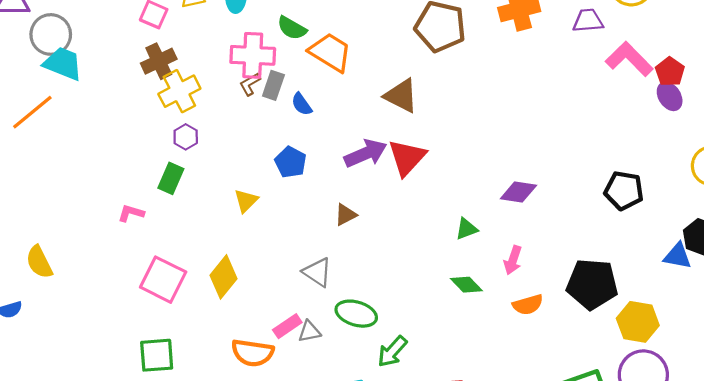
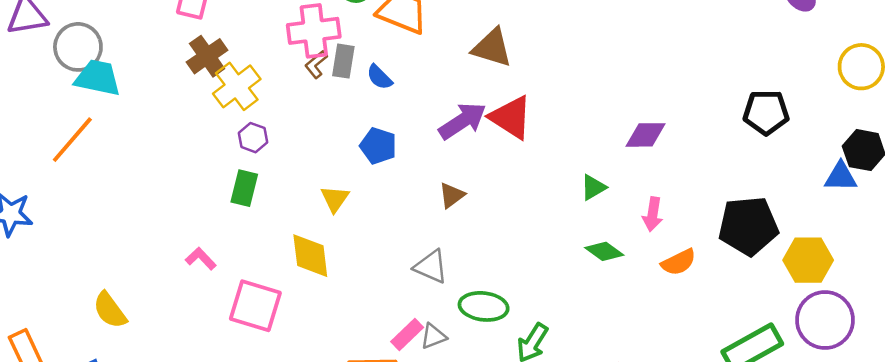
red triangle: (407, 157) -> (511, 117), turned -30
pink L-shape: (131, 213) -> (201, 259), moved, turned 40
yellow diamond: (223, 277) -> (310, 256), moved, turned -36

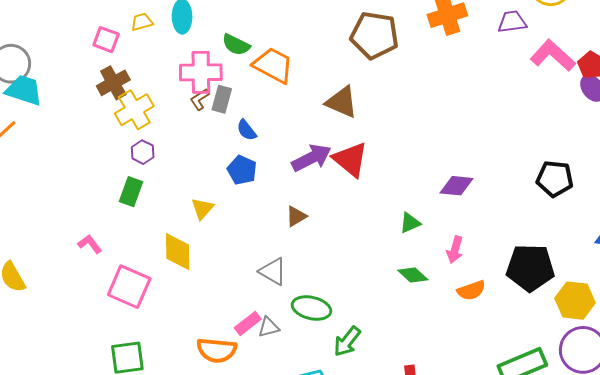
blue semicircle: (379, 77) -> (247, 130), moved

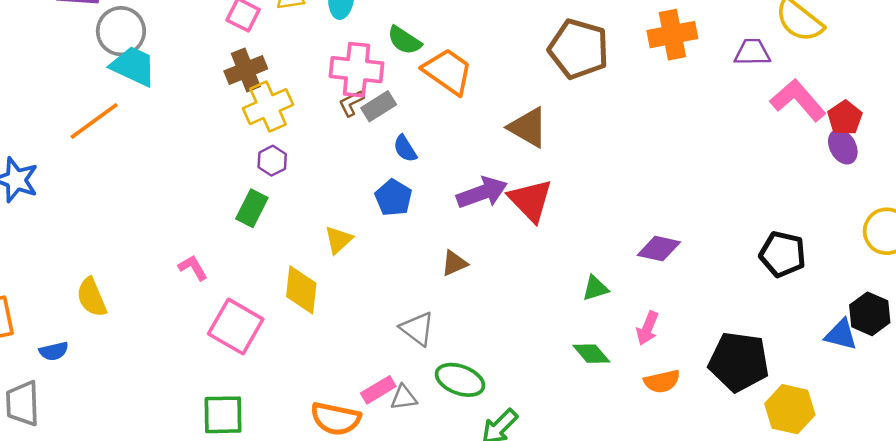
gray rectangle: (222, 99) -> (379, 106), turned 36

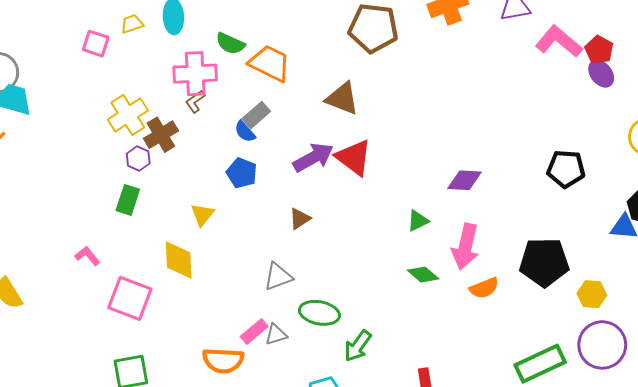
brown cross: (246, 70) -> (161, 135), moved
gray rectangle: (379, 106) -> (256, 115), moved
pink arrow: (647, 328) -> (465, 247), size x1.6
gray triangle: (417, 329) -> (278, 277), turned -48
yellow hexagon: (790, 409) -> (592, 294), size x0.7

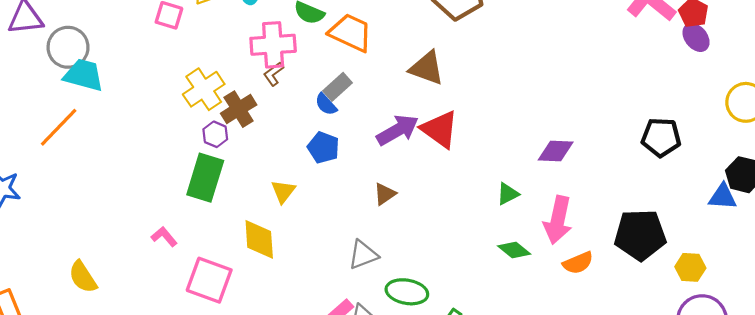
green rectangle: (128, 200) -> (205, 178), size x1.5

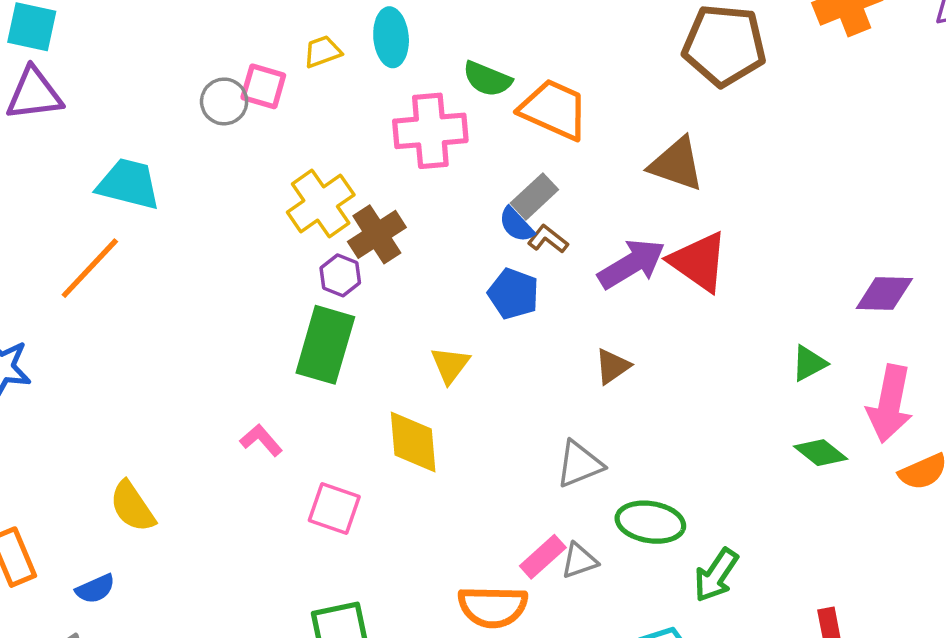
gray circle: (68, 47) -> (224, 101), moved, size x0.7
brown L-shape: (274, 74) -> (548, 239), moved, turned 75
pink square: (209, 280) -> (334, 508), size x0.7

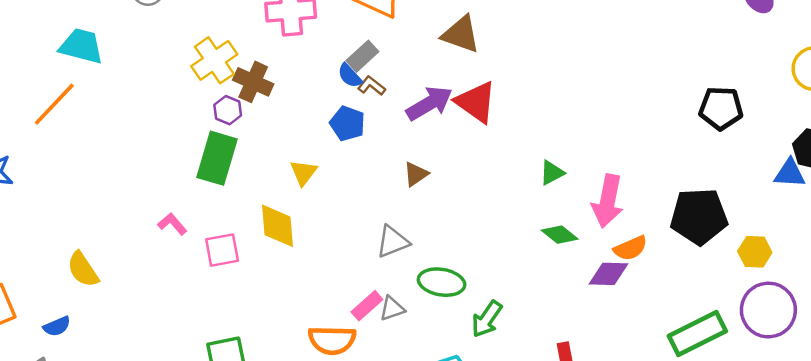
brown cross: (377, 234) -> (253, 82), turned -33
purple diamond: (884, 294) -> (609, 274), moved
pink square: (334, 508) -> (222, 250), moved, turned -30

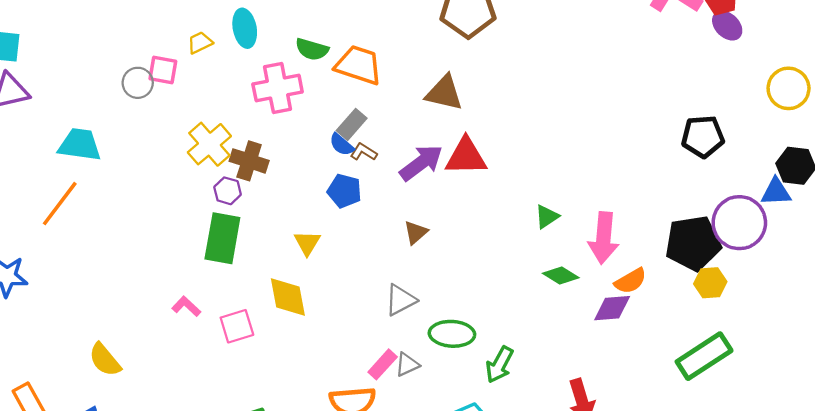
red triangle: (476, 102) -> (466, 157), turned -30
yellow hexagon: (755, 252) -> (710, 283), moved
purple circle: (768, 310) -> (739, 223), moved

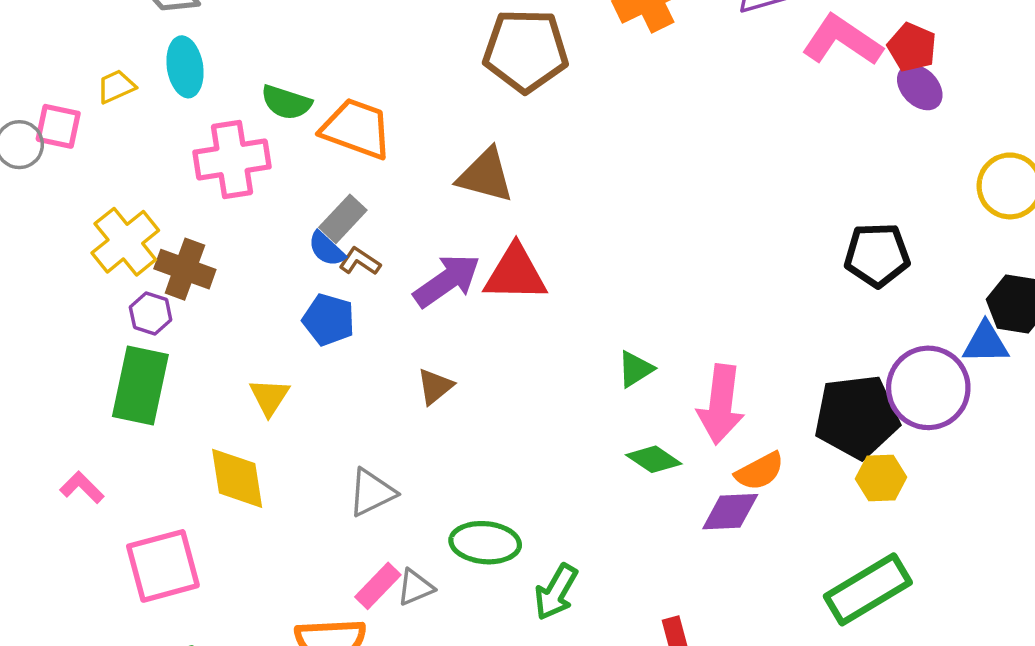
gray triangle: (401, 300) -> (372, 493), moved
pink square: (237, 326) -> (163, 566), moved, size x1.4

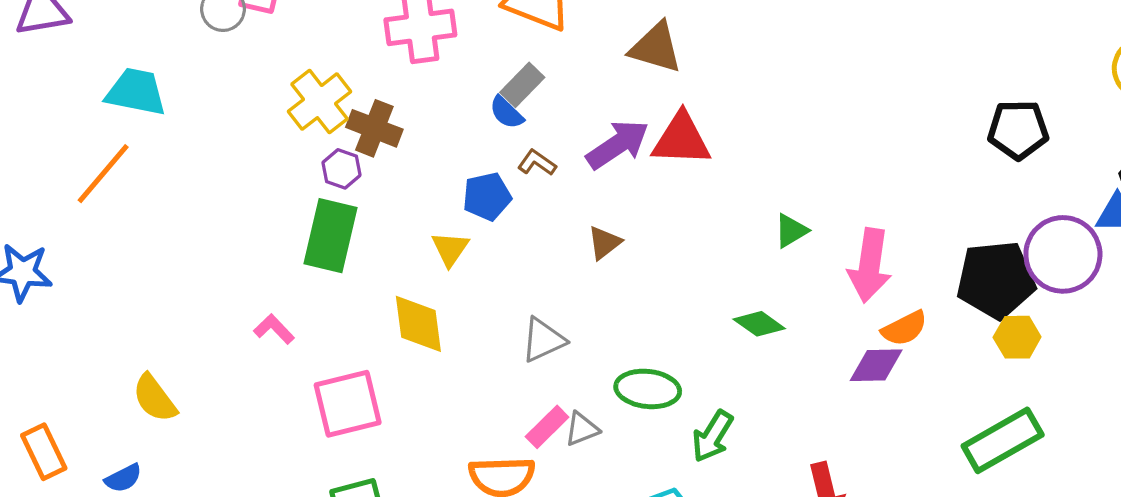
brown L-shape: (360, 261) -> (537, 163), moved
blue pentagon: (329, 320) -> (487, 196), moved, turned -30
green diamond: (654, 459) -> (759, 324), moved

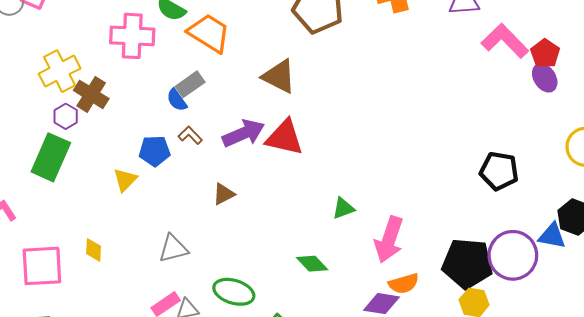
yellow diamond: (418, 324) -> (94, 250), moved, size x0.6

